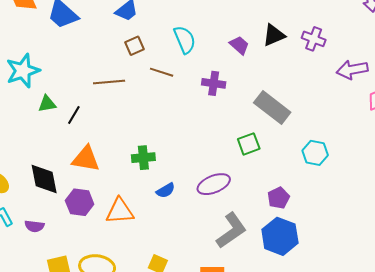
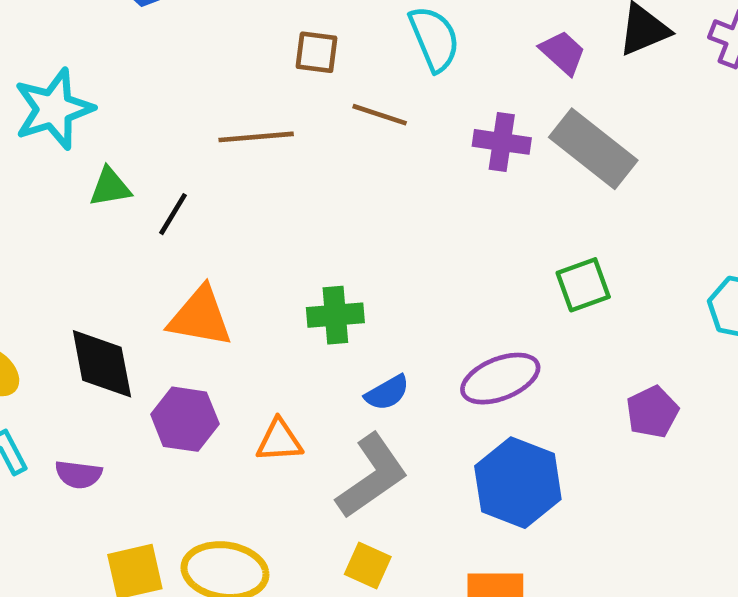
brown square: (135, 46) -> (317, 52), turned 30
gray rectangle: (272, 107) -> (593, 149), moved
orange triangle: (120, 211) -> (279, 441), size x0.7
gray L-shape: (231, 231) -> (372, 476), moved
blue hexagon: (280, 236) -> (518, 483), moved

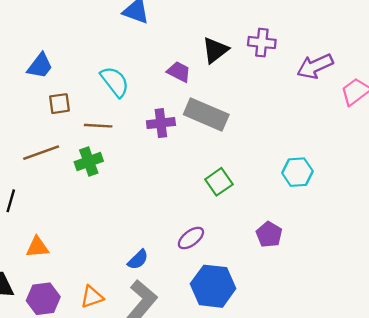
green cross: (335, 315) -> (89, 162), moved
orange triangle: (200, 317) -> (37, 247), size x0.7
purple ellipse: (500, 379) -> (191, 238), size x0.7

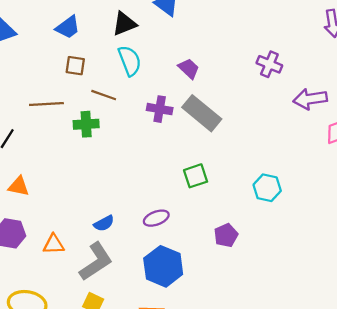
black triangle: (215, 50) -> (124, 24), moved

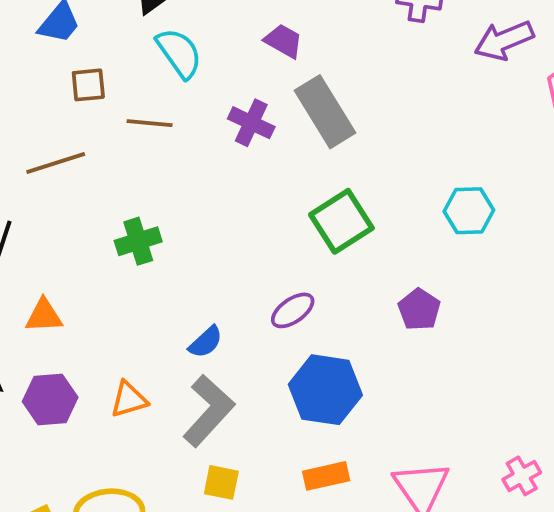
purple cross: (160, 109) -> (251, 123), turned 30
gray rectangle: (202, 113) -> (325, 112), turned 33
green cross: (86, 124) -> (138, 241), moved
green square: (196, 176) -> (341, 221), size x1.4

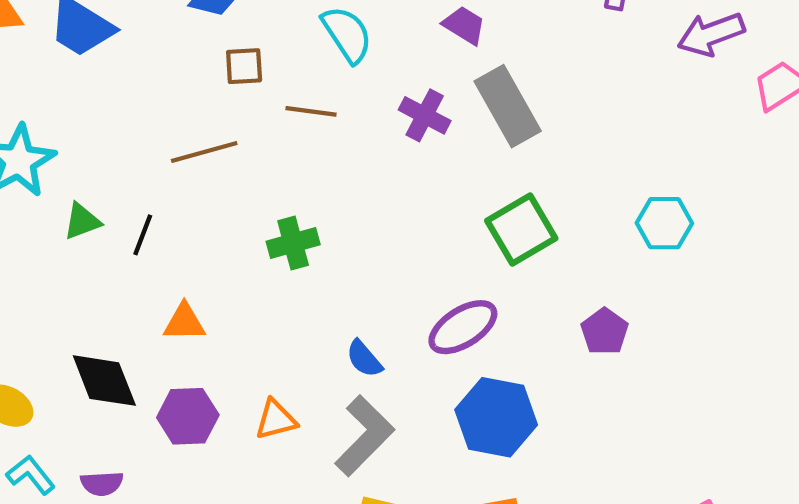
purple ellipse: (293, 310) -> (463, 327), size x1.4
blue semicircle: (206, 342) -> (364, 359), turned 90

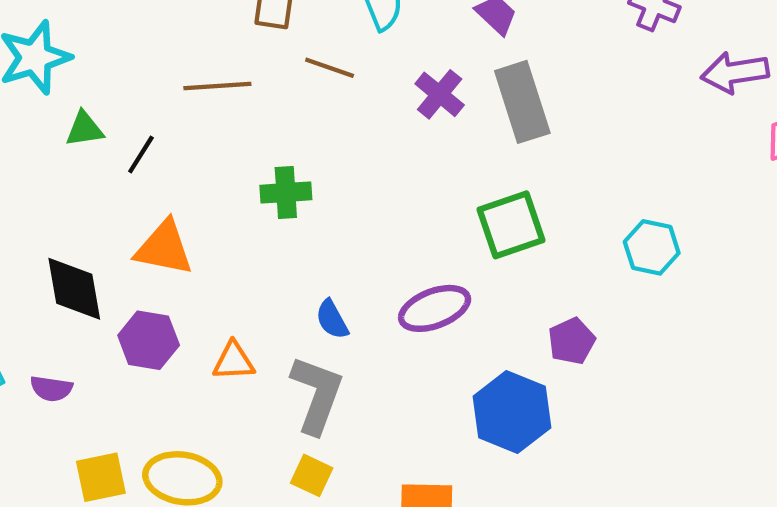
orange triangle: (184, 322) -> (164, 248), size x1.4
blue hexagon: (496, 417) -> (512, 412), moved
gray L-shape: (364, 436) -> (317, 395), turned -36

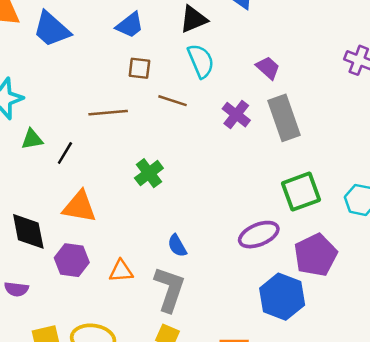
green cross: (286, 192) -> (149, 173), turned -32
green square: (511, 225) -> (301, 192), moved
purple ellipse: (435, 308) -> (259, 235), moved
purple pentagon: (572, 341) -> (316, 255), size x1.6

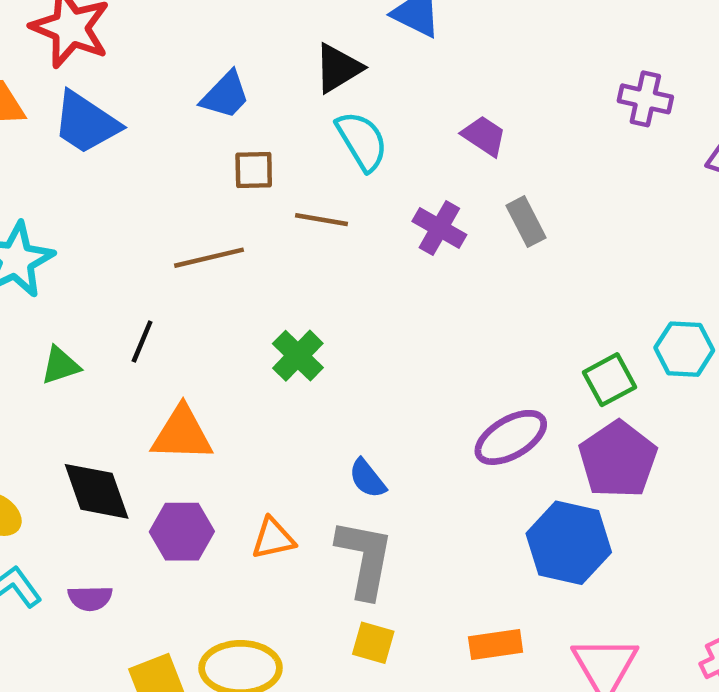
gray rectangle: (284, 118) -> (526, 222), size x0.6
green triangle: (32, 139) -> (60, 365), moved
green square: (301, 192) -> (609, 380), moved, size x0.7

